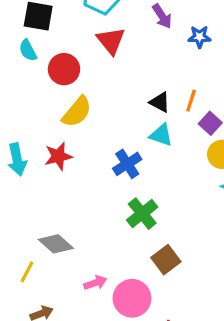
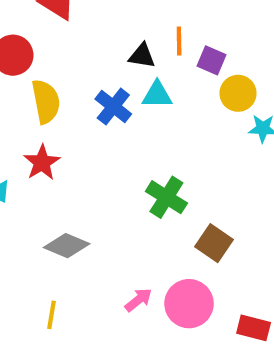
yellow semicircle: (77, 112) -> (46, 101), turned -32
blue cross: (127, 164) -> (113, 106), moved
gray diamond: (56, 244) -> (67, 246), moved

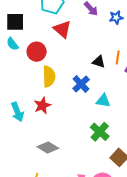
cyan triangle: (157, 95) -> (103, 101), moved

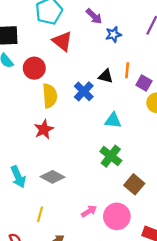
blue star: (116, 17) -> (113, 35), moved
blue cross: (81, 84) -> (84, 91), moved
cyan arrow: (17, 112) -> (18, 177), moved

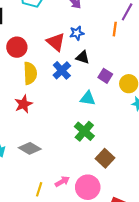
blue star: (113, 35) -> (77, 33), moved
red triangle: (62, 41) -> (56, 42), moved
orange line: (127, 70) -> (115, 29), moved
purple square: (144, 83) -> (105, 76), moved
yellow line: (40, 214) -> (39, 189), moved

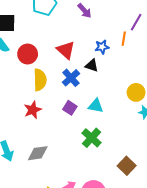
blue star: (77, 33) -> (102, 47), moved
purple square: (105, 76) -> (70, 108), moved
gray diamond: (30, 148) -> (38, 153), turned -40
brown square: (105, 158) -> (127, 166), moved

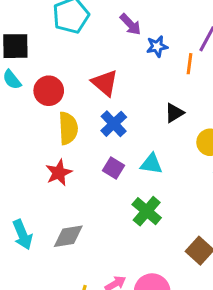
blue star: (102, 47) -> (157, 46), moved
black triangle: (92, 65) -> (174, 113), moved, turned -48

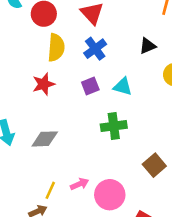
purple square: (113, 168) -> (90, 86), turned 30
green cross: (147, 211) -> (114, 126), turned 35

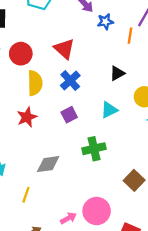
cyan triangle: (123, 87) -> (109, 110), moved, turned -36
gray diamond: (45, 139) -> (48, 164), moved
pink arrow: (80, 184) -> (68, 218), moved
yellow line: (50, 190) -> (26, 195), moved

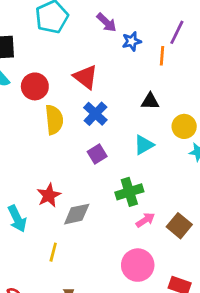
black triangle: (117, 73) -> (150, 101), turned 35
red star: (27, 117) -> (49, 195), moved
pink arrow: (68, 218) -> (145, 220), moved

